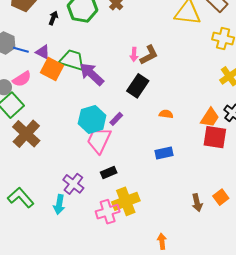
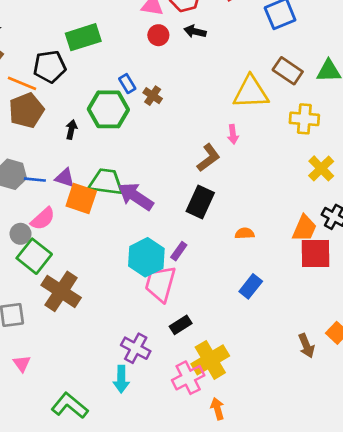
pink arrow: (134, 54) -> (233, 134), moved
blue rectangle: (164, 153) -> (251, 286), turned -30
green L-shape: (21, 198) -> (70, 406), moved
orange arrow: (162, 241) -> (217, 409), moved

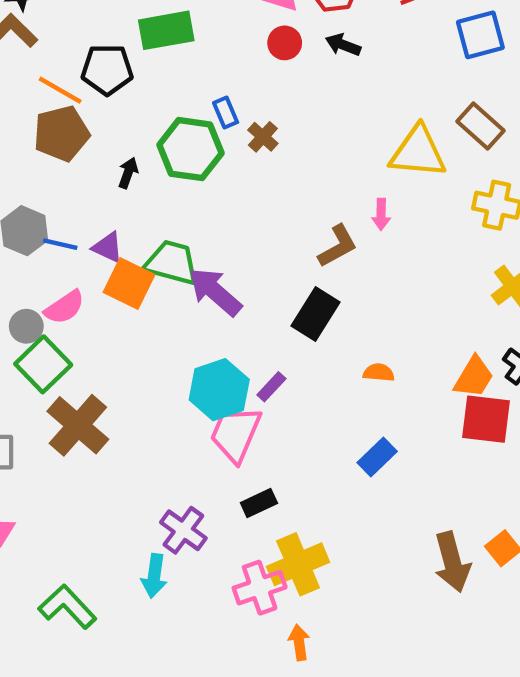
brown arrow: (306, 346) -> (452, 562), size x1.5

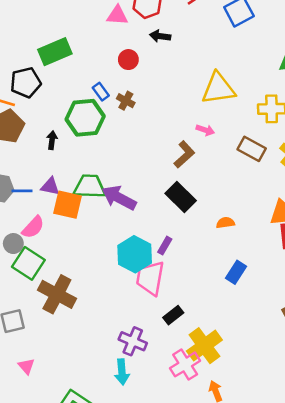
red circle: (285, 43) -> (128, 60), moved
brown rectangle: (481, 126) -> (252, 149), moved
pink arrow: (381, 214) -> (205, 130), turned -60
black rectangle: (316, 314) -> (181, 197), turned -64

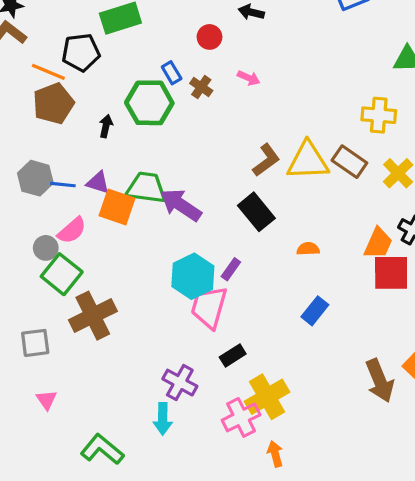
yellow triangle: (218, 88) -> (308, 161), moved
pink arrow: (205, 130) -> (249, 78), moved
brown cross: (57, 294) -> (93, 316), turned 30

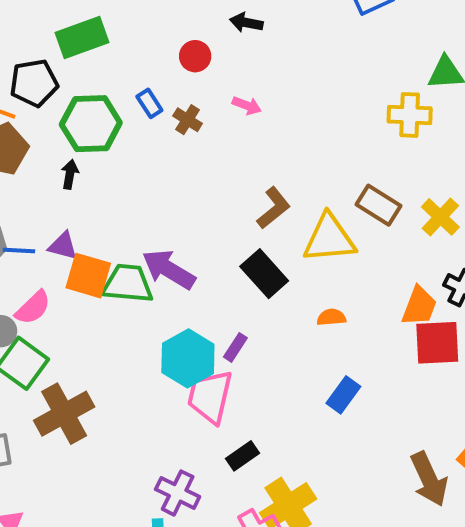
green hexagon: (149, 103) -> (91, 124), moved
yellow cross: (379, 115) -> (410, 115), moved
yellow triangle: (308, 161) -> (329, 239), moved
green trapezoid: (146, 188) -> (128, 284), moved

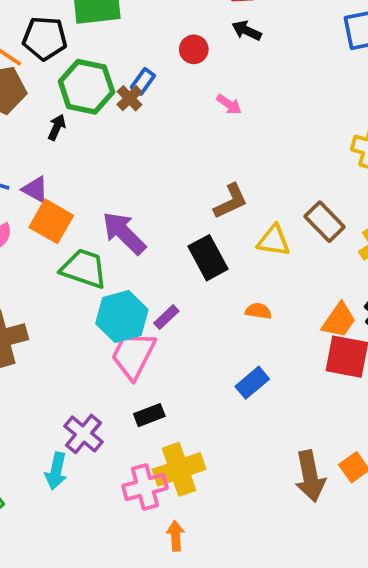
blue rectangle: (149, 103) -> (143, 81), turned 55
brown cross: (188, 120) -> (129, 98), moved
yellow triangle: (329, 239) -> (274, 241), size x0.7
green trapezoid: (128, 284) -> (84, 269), moved

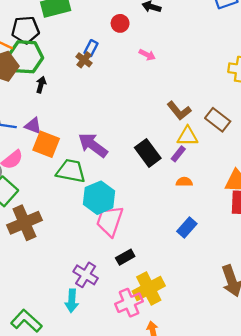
green hexagon: (86, 87) -> (26, 57), moved
brown L-shape: (231, 201) -> (179, 111), moved, turned 85
purple rectangle: (166, 317) -> (178, 154), moved

